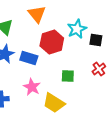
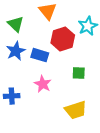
yellow trapezoid: (54, 103) -> (76, 110), moved, turned -50

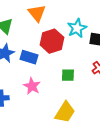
yellow trapezoid: (76, 110) -> (65, 112), turned -40

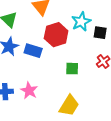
pink star: (32, 86) -> (29, 91), moved

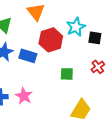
yellow trapezoid: (69, 106) -> (81, 110), moved

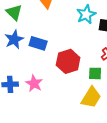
red hexagon: (51, 40) -> (68, 61), moved
green square: (67, 74) -> (95, 73), moved

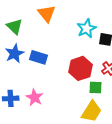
red hexagon: (68, 61) -> (81, 68), moved

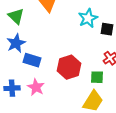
blue rectangle: (39, 57) -> (32, 60), moved
red hexagon: (81, 68) -> (69, 67), moved

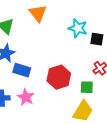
cyan star: (88, 18) -> (78, 28), turned -30

